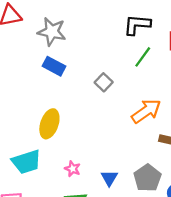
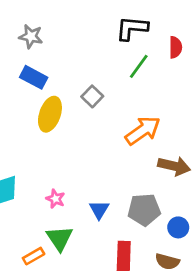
gray star: (52, 32) -> (31, 36), size x0.7
yellow ellipse: (49, 124) -> (50, 114), moved
gray pentagon: (147, 178) -> (144, 210), turned 30

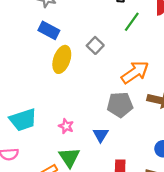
gray pentagon: (144, 210) -> (120, 105), moved

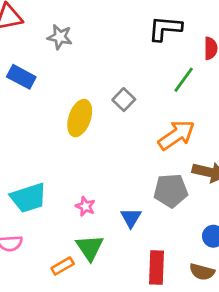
green line: (132, 22) -> (184, 80), moved
blue rectangle: (49, 30) -> (21, 77), moved
gray pentagon: (120, 105) -> (171, 191), moved

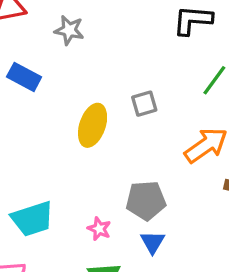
gray square: (124, 100) -> (144, 104), turned 30
gray pentagon: (171, 191) -> (146, 200), moved

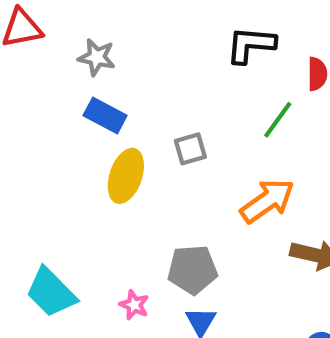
blue rectangle: (24, 77) -> (105, 116), moved
cyan trapezoid: (32, 219) -> (51, 292), turned 63

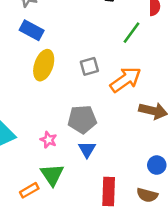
gray square: (190, 149) -> (89, 66), moved

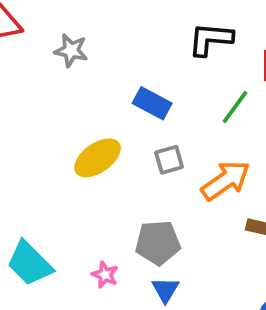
blue rectangle: (32, 30) -> (152, 103), moved
yellow ellipse: (44, 65) -> (97, 158), turned 36

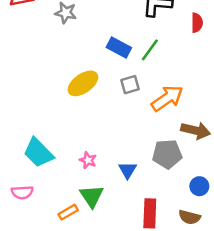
green line: (235, 107) -> (150, 50), moved
gray pentagon: (158, 243) -> (167, 154), moved

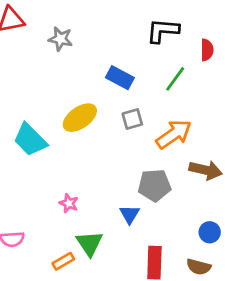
green line: (150, 50) -> (175, 79), moved
cyan trapezoid: (38, 153) -> (30, 140), moved
gray pentagon: (167, 154) -> (154, 185), moved
pink star: (88, 160) -> (69, 203), moved

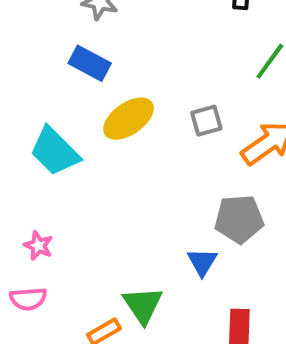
blue rectangle: (120, 78) -> (90, 63), moved
pink star: (69, 203) -> (38, 246), moved

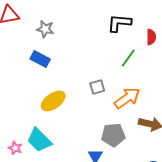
yellow ellipse: (128, 119) -> (53, 101), moved
cyan trapezoid: (55, 151) -> (39, 140), moved

